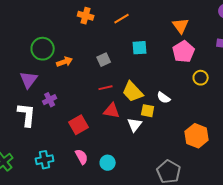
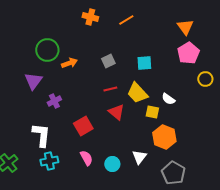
cyan square: (140, 48) -> (144, 63), moved
red triangle: (112, 111) -> (116, 112), turned 30
white L-shape: (27, 115) -> (41, 135), moved
white triangle: (135, 125) -> (139, 157), moved
orange hexagon: (197, 136) -> (164, 137), moved

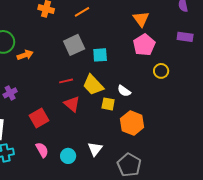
gray square: (108, 61) -> (74, 45), moved, size x1.5
orange hexagon: (164, 137) -> (132, 123), moved

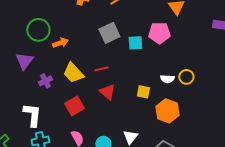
pink pentagon: (144, 45) -> (159, 33), moved, turned 30
yellow circle: (161, 71) -> (186, 77), moved
yellow trapezoid: (93, 85) -> (73, 73), moved
white semicircle: (124, 91) -> (167, 79), moved, turned -32

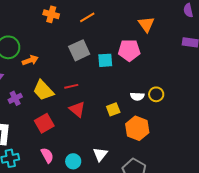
yellow square: (143, 92) -> (113, 109), turned -32

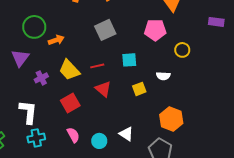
cyan square: (105, 60) -> (129, 60), moved
yellow circle: (156, 94) -> (182, 50), moved
orange hexagon: (137, 128) -> (171, 119), moved
white triangle: (100, 154) -> (126, 134), turned -35

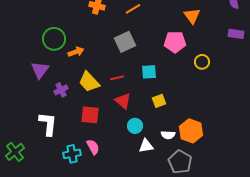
white semicircle: (163, 76) -> (168, 135), moved
red square: (70, 103) -> (90, 115), turned 36
white triangle: (126, 134) -> (146, 146), turned -42
cyan cross: (36, 138) -> (72, 154), moved
cyan circle: (99, 141) -> (135, 126), moved

